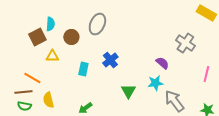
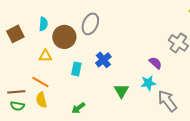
brown square: (37, 37) -> (15, 34), moved
brown circle: (71, 37) -> (64, 37), size x1.5
orange line: (32, 78) -> (40, 82), moved

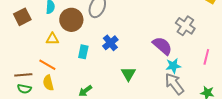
purple semicircle: (155, 63) -> (162, 46), size x1.5
cyan star: (148, 83) -> (173, 66), moved

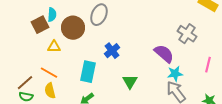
brown square: (22, 17) -> (40, 25), moved
cyan rectangle: (83, 52) -> (88, 72), moved, size x1.5
brown line: (23, 75) -> (25, 83), turned -36

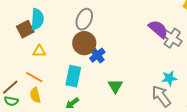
cyan semicircle: (52, 15) -> (37, 19), size x1.5
brown circle: (73, 28) -> (84, 43), moved
purple semicircle: (164, 54) -> (158, 29), moved
cyan star: (175, 74) -> (169, 78), moved

